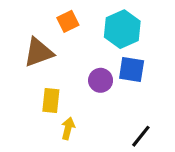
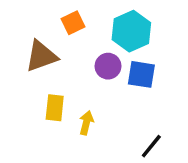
purple circle: (101, 80) -> (108, 66), moved
yellow arrow: (68, 128) -> (86, 123), moved

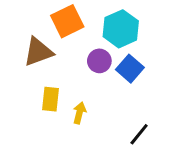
orange square: (73, 23) -> (67, 21), size x1.5
blue square: (141, 74) -> (130, 69), turned 32

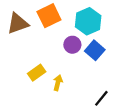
brown triangle: (38, 52) -> (18, 23), moved
yellow rectangle: (50, 99) -> (37, 73), turned 48

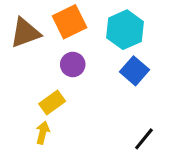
purple circle: (72, 45) -> (73, 64), moved
yellow arrow: (58, 83) -> (43, 133), moved

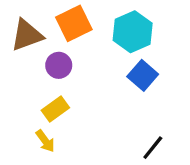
purple circle: (73, 64) -> (59, 65), moved
yellow arrow: (43, 133) -> (45, 141), turned 130

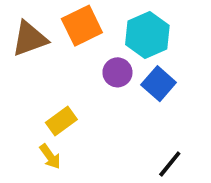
purple circle: (59, 65) -> (117, 72), moved

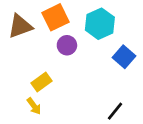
purple circle: (117, 72) -> (67, 45), moved
blue square: (159, 84) -> (124, 57), moved

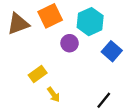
purple circle: (67, 45) -> (70, 43), moved
yellow arrow: (34, 106) -> (54, 95), moved

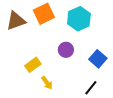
purple circle: (70, 43) -> (66, 50), moved
blue square: (112, 51) -> (98, 59), moved

